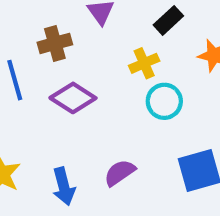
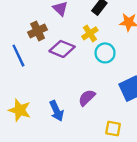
purple diamond: (73, 98) -> (62, 49), moved

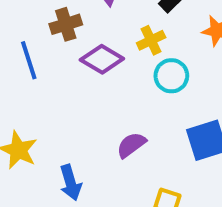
blue arrow: (56, 111) -> (71, 183), moved

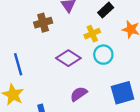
purple diamond: (102, 59) -> (68, 58), moved
blue line: (29, 60) -> (18, 64), moved

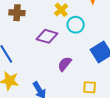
brown cross: (43, 23) -> (17, 13), turned 35

